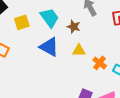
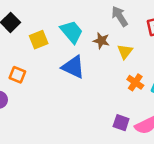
yellow triangle: (79, 50) -> (125, 52), moved, turned -48

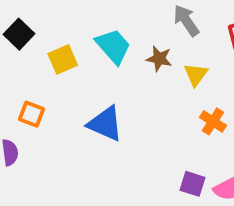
blue triangle: (73, 67) -> (105, 124), moved

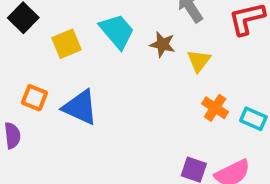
blue triangle: (105, 124) -> (80, 107), moved

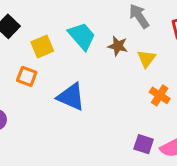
orange square: (34, 98) -> (27, 76), moved
blue triangle: (80, 107) -> (71, 97), moved

